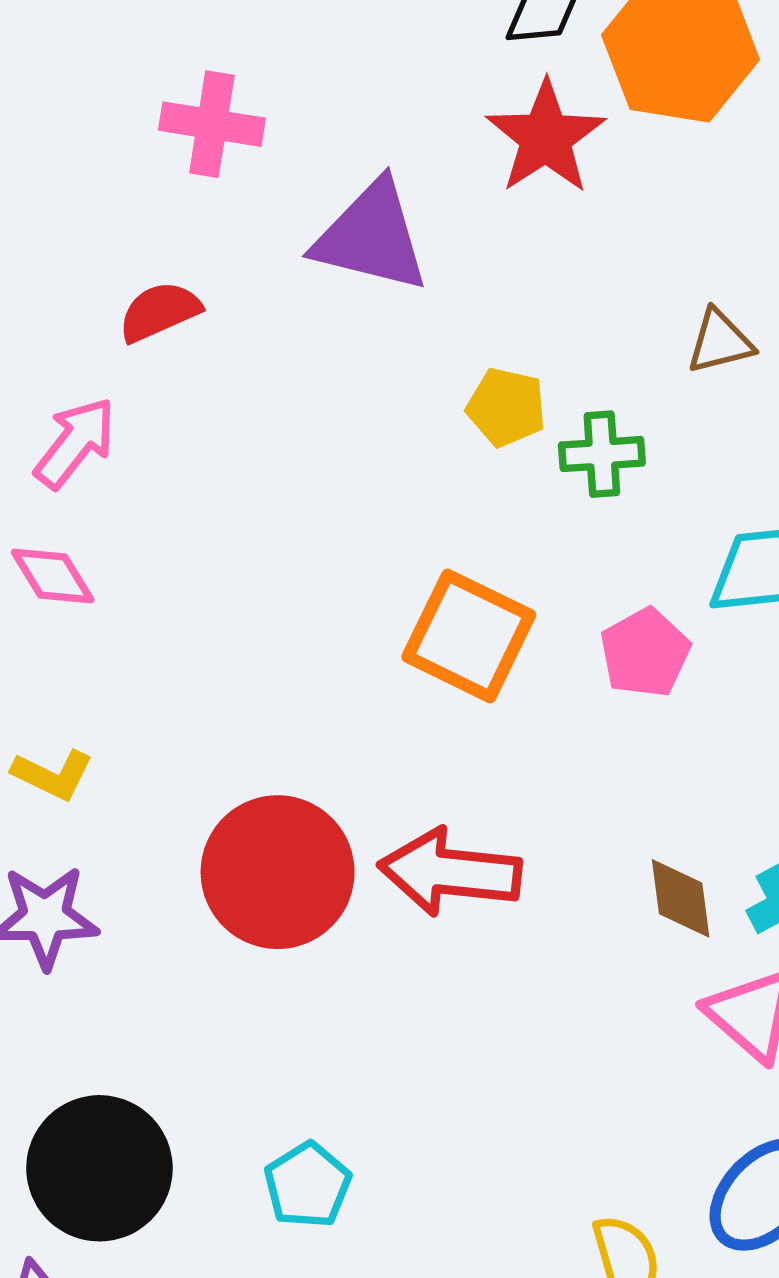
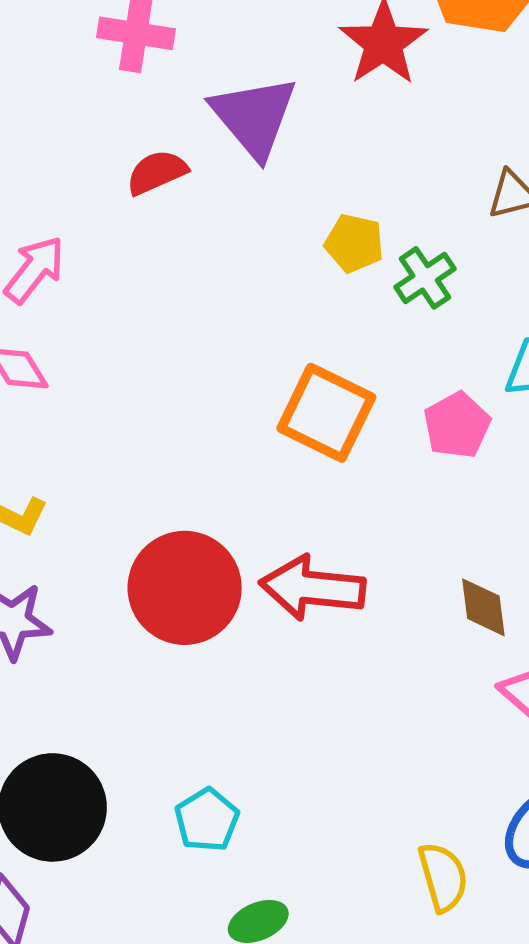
purple triangle: (371, 237) -> (254, 117), turned 36
red semicircle: (159, 312) -> (157, 172), moved
green cross: (602, 454) -> (425, 278), turned -30

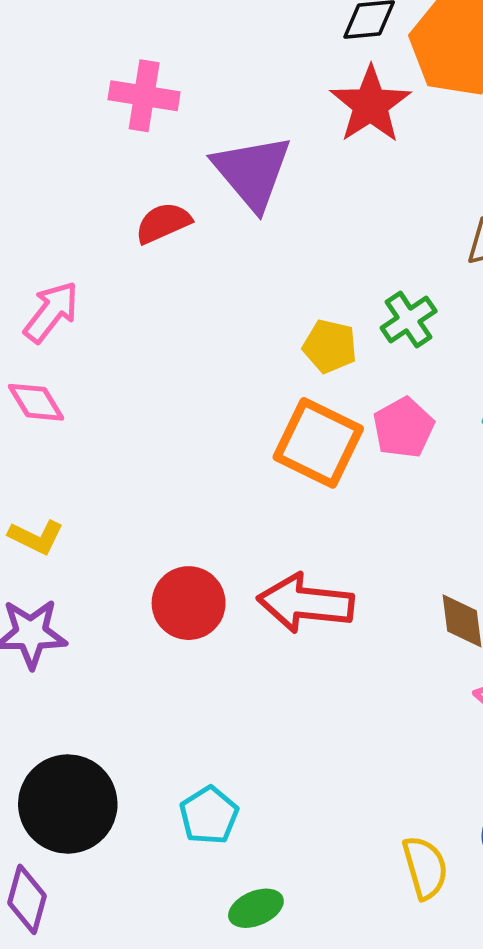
yellow pentagon: (354, 243) -> (330, 346), moved
pink pentagon: (457, 425) -> (403, 428), moved
red circle: (185, 588) -> (189, 603), size x0.7

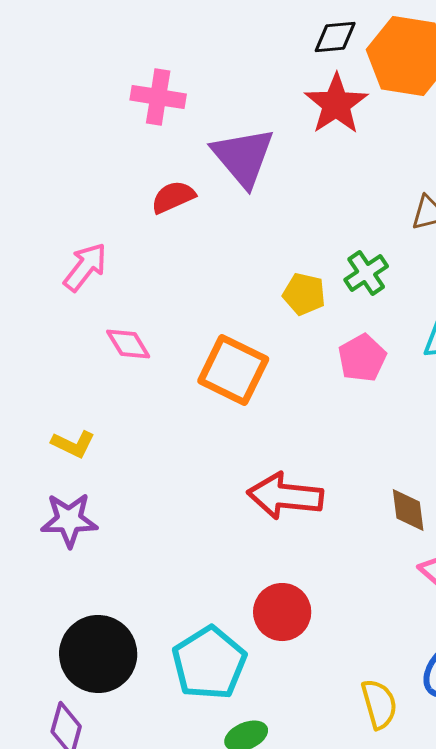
pink diamond: (36, 402) -> (128, 344), moved
orange square: (318, 443) -> (233, 370), moved
red circle: (189, 603) -> (282, 612), moved
cyan pentagon: (209, 815) -> (209, 663), size x1.6

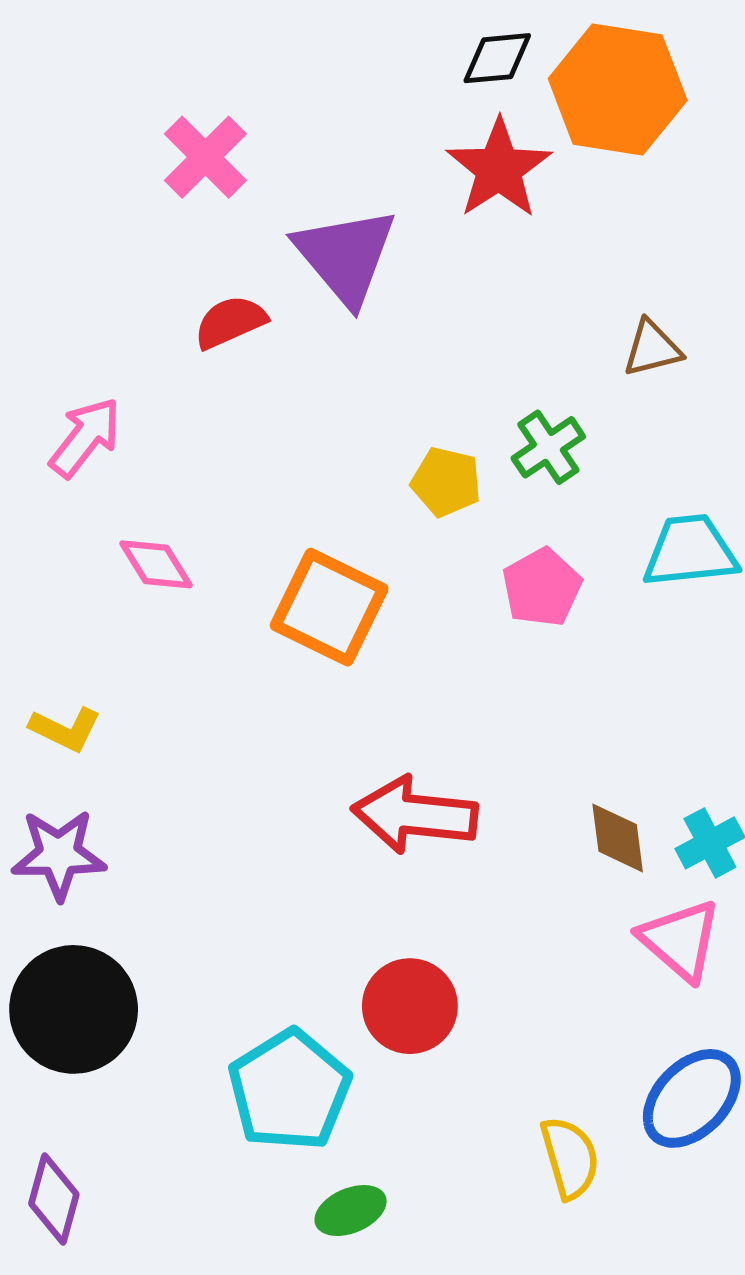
pink cross: (158, 97) -> (205, 157), turned 36
black circle: (98, 654) -> (74, 1009), moved

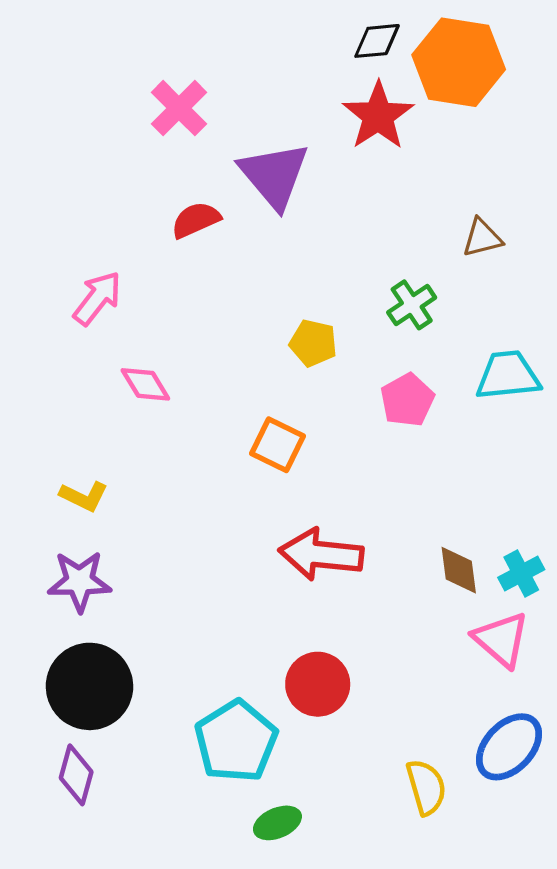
yellow pentagon: (446, 482) -> (313, 343), moved
orange square: (329, 607) -> (277, 445), moved, size x0.7
purple diamond: (54, 1199) -> (76, 775), moved

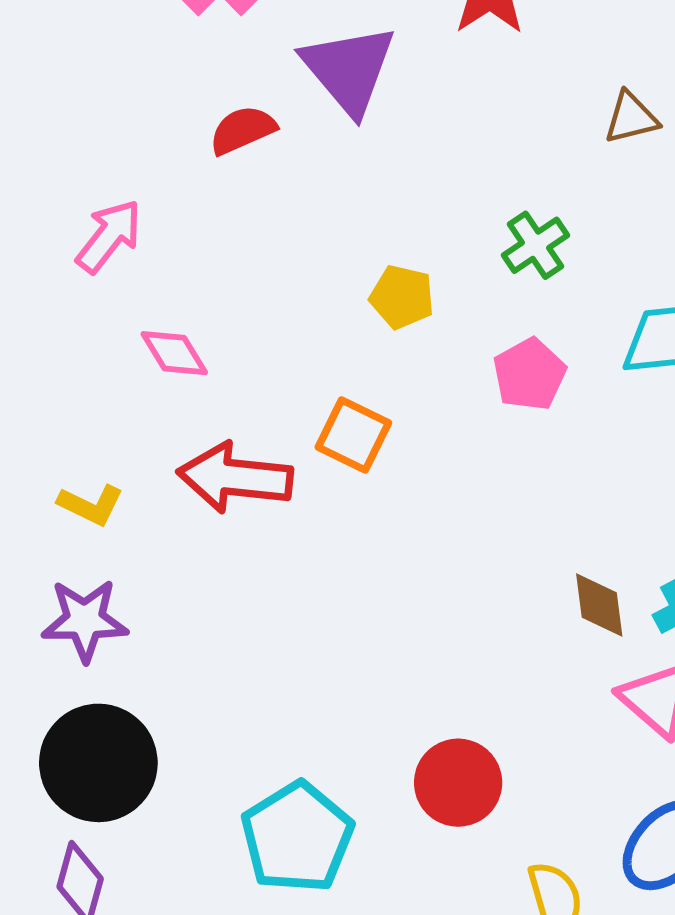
brown triangle: (482, 238) -> (631, 118), moved
red arrow: (321, 554) -> (235, 478), moved
red circle: (318, 684) -> (458, 783), moved

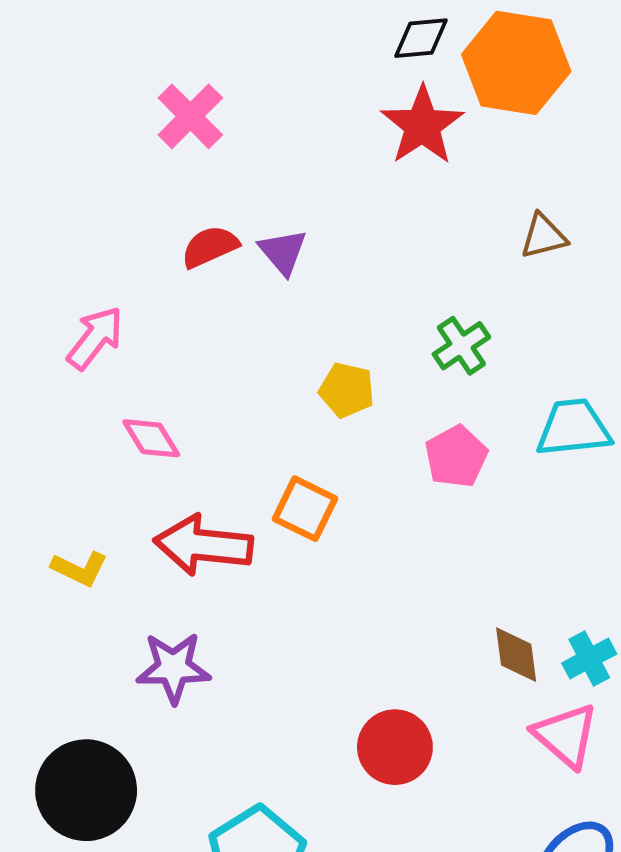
purple triangle: (349, 69) -> (283, 252), moved, size x0.6
purple star: (85, 620) -> (173, 668), moved
red circle: (458, 783) -> (395, 747), moved

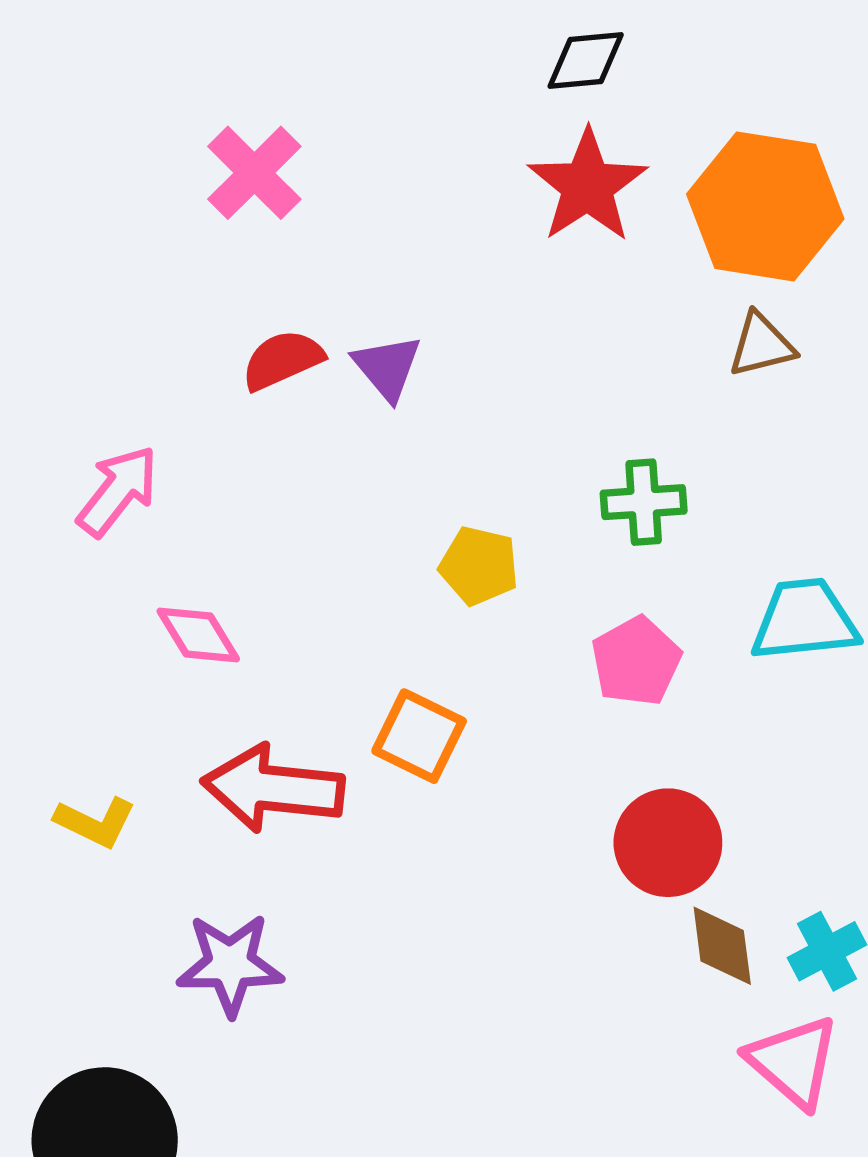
orange hexagon: (516, 63) -> (765, 206), moved
green cross: (461, 346) -> (644, 502), turned 30
red circle: (395, 747) -> (668, 843), moved

